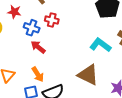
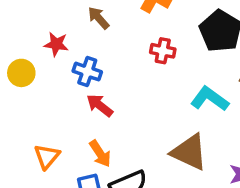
red cross: (52, 20) -> (163, 51), moved

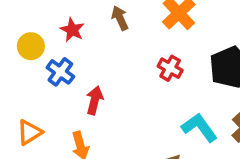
blue cross: (87, 72) -> (60, 72), moved
red arrow: (100, 105) -> (95, 100), turned 48

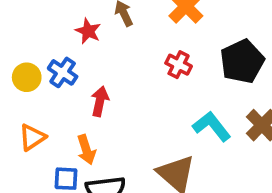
red star: (72, 30) -> (88, 31), moved
yellow circle: (31, 46) -> (27, 77), moved

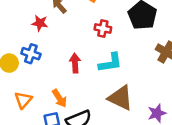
red arrow: (100, 101) -> (75, 63), moved
cyan L-shape: (212, 126) -> (110, 63), moved, turned 135

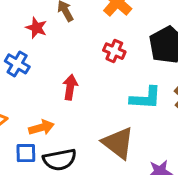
cyan L-shape: (110, 63) -> (146, 98), moved
orange arrow: (59, 98) -> (41, 128), turned -84

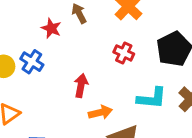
orange arrow: (41, 128) -> (100, 112), moved

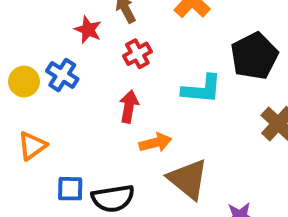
red cross: (124, 53) -> (137, 54), moved, turned 36
cyan L-shape: (152, 98) -> (202, 89), moved

